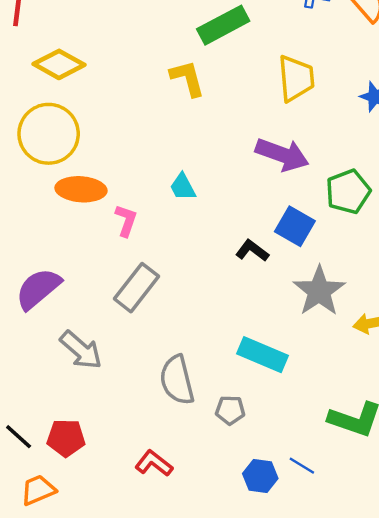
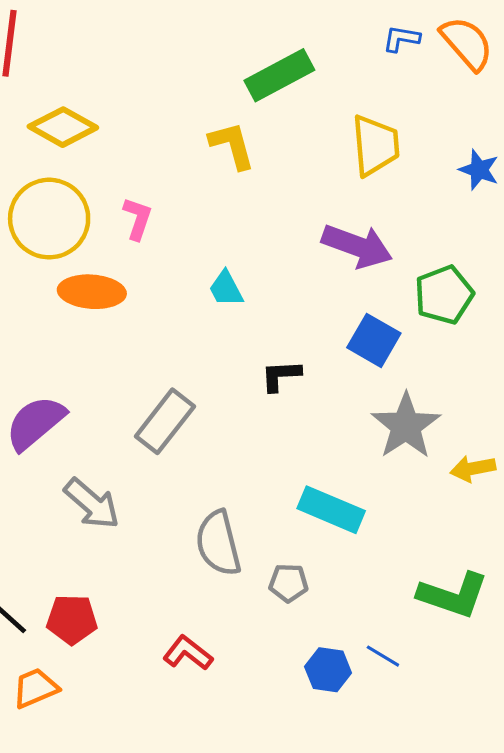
pink L-shape: (126, 220) -> (138, 219), moved
black L-shape: (252, 251) -> (281, 376), moved, turned -40

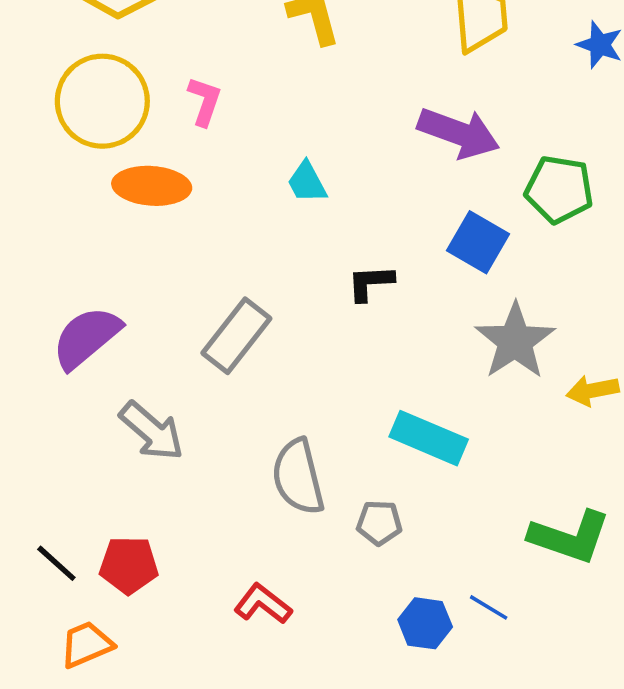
green pentagon: (444, 295) -> (559, 189), turned 30

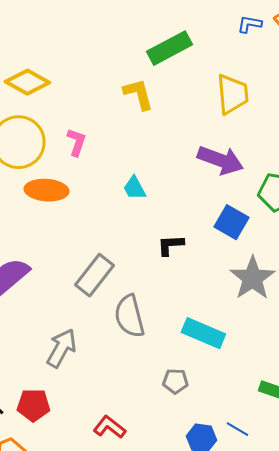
gray arrow: (152, 431) -> (61, 348), moved, turned -102
gray semicircle: (298, 477) -> (129, 316), moved

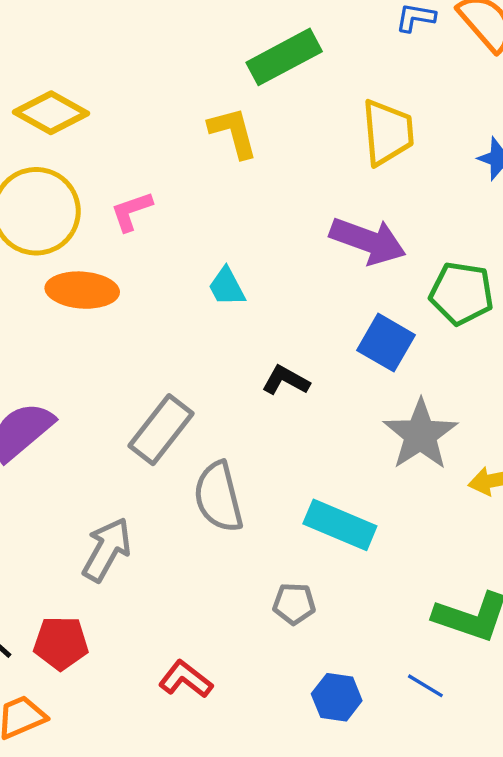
pink L-shape: (76, 142) -> (131, 211), turned -128
black L-shape: (170, 245) -> (286, 380), turned 32
blue line: (237, 429) -> (425, 686), moved

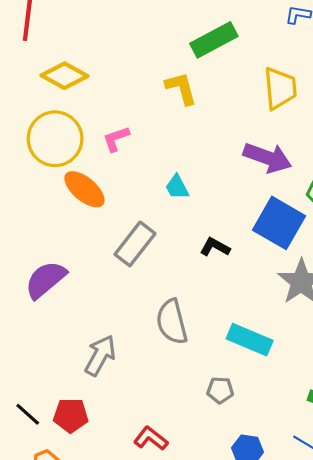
orange ellipse: (82, 290) -> (84, 189), turned 36
blue square: (386, 343) -> (279, 223), size x1.4
gray rectangle: (161, 430) -> (135, 244), moved

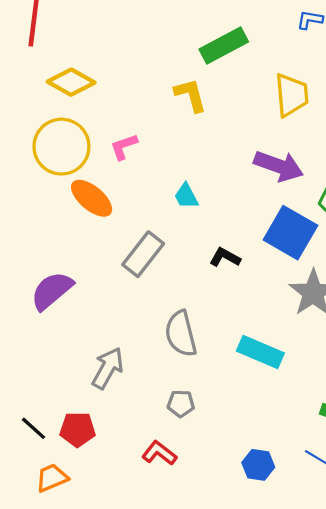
gray pentagon: (220, 390) -> (181, 404), moved

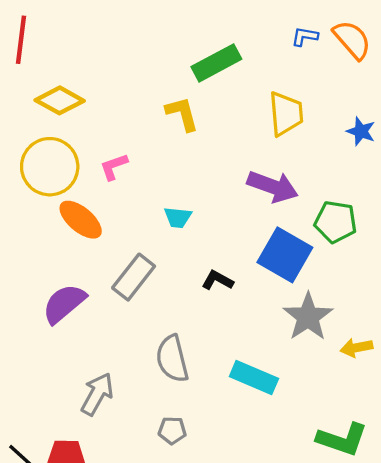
cyan trapezoid: (186, 196) -> (178, 217), turned -56
purple semicircle: (52, 291) -> (64, 304), moved

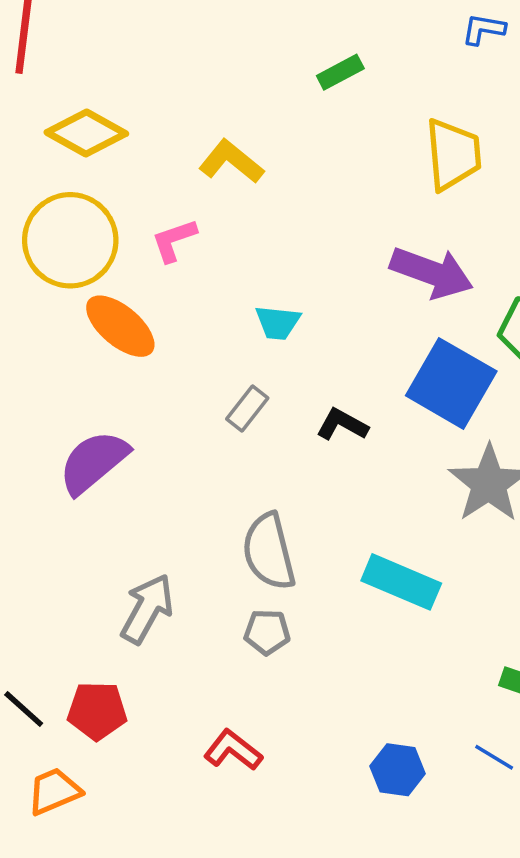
green rectangle: (216, 63) -> (340, 72), size x0.6
yellow L-shape: (182, 114) -> (231, 162), moved, turned -36
gray rectangle: (134, 277) -> (247, 408), moved, size x0.6
gray pentagon: (172, 430) -> (267, 632), moved

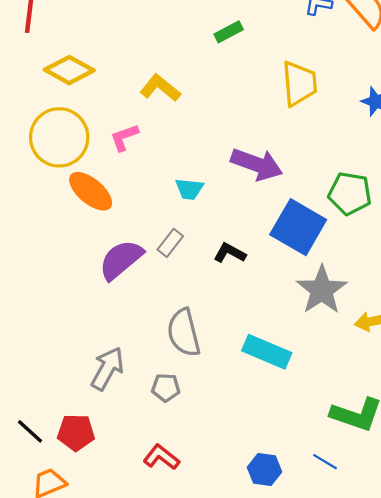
purple arrow: (432, 272) -> (257, 164), moved
purple semicircle: (93, 462) -> (121, 260), moved
gray pentagon: (267, 632) -> (166, 388), moved

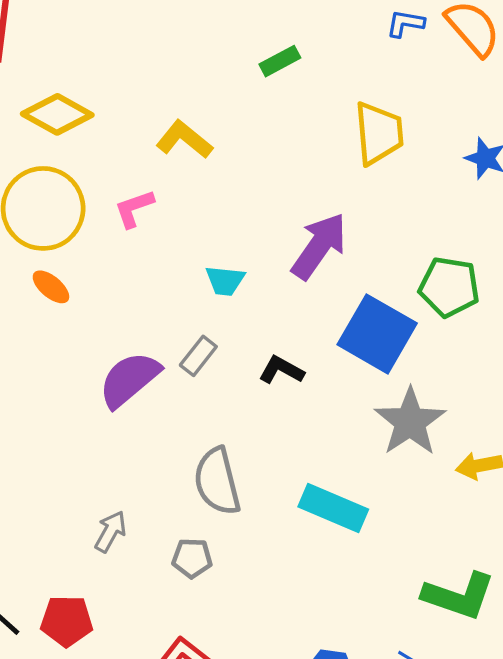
purple arrow: (257, 164) -> (319, 246), turned -75
orange ellipse: (91, 191) -> (51, 287), moved, size x0.6
gray arrow: (107, 369) -> (111, 532), size x0.7

